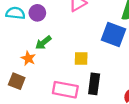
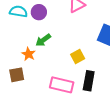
yellow square: (81, 58) -> (78, 56), turned -32
brown square: (17, 81) -> (17, 75), turned -35

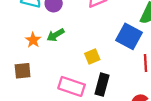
orange star: (29, 54) -> (33, 40), moved

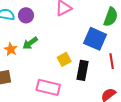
black rectangle: (102, 85) -> (82, 70), moved

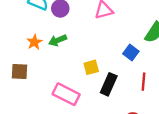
blue square: (95, 39) -> (131, 53), size x0.6

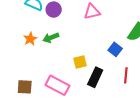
brown square: (19, 71) -> (25, 87), moved

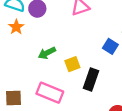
green arrow: (51, 38) -> (47, 53), moved
orange star: (30, 39) -> (16, 27), moved

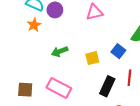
yellow square: (72, 64) -> (92, 58), moved
black rectangle: (91, 80) -> (107, 86), moved

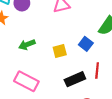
black rectangle: (107, 86) -> (75, 79), turned 42

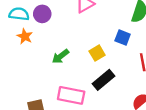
black rectangle: (75, 79) -> (104, 80), moved

